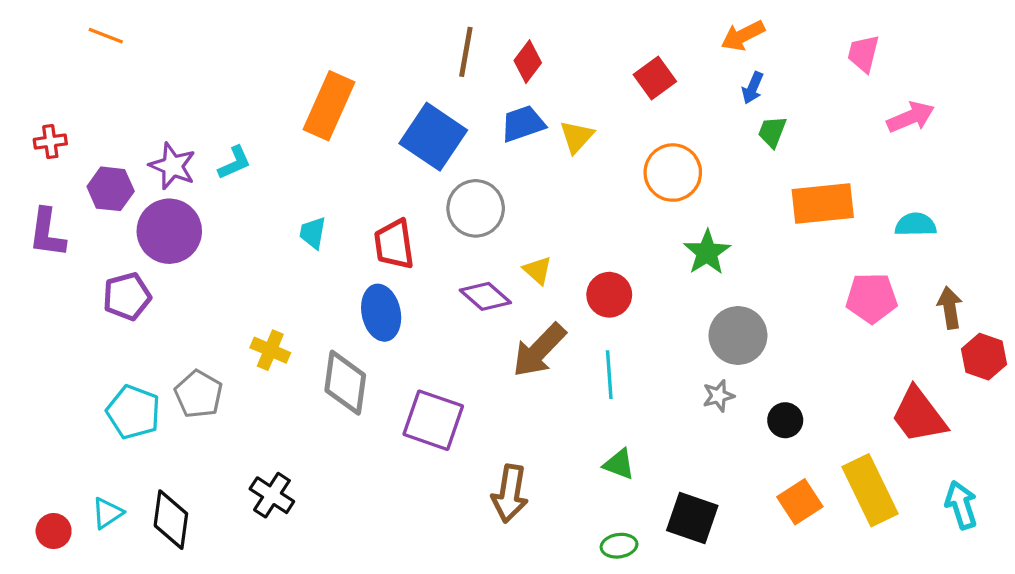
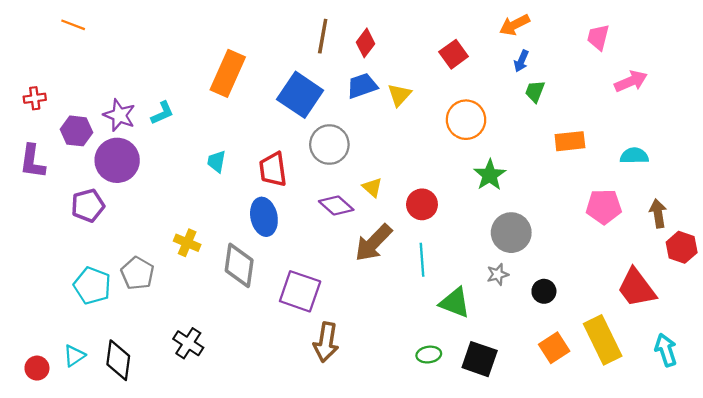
orange rectangle: (823, 203) -> (570, 141), size x0.7
green triangle: (619, 464) -> (455, 303), moved, size x1.4
brown arrow: (510, 494) -> (326, 342), moved
green ellipse: (619, 546) -> (429, 355), moved

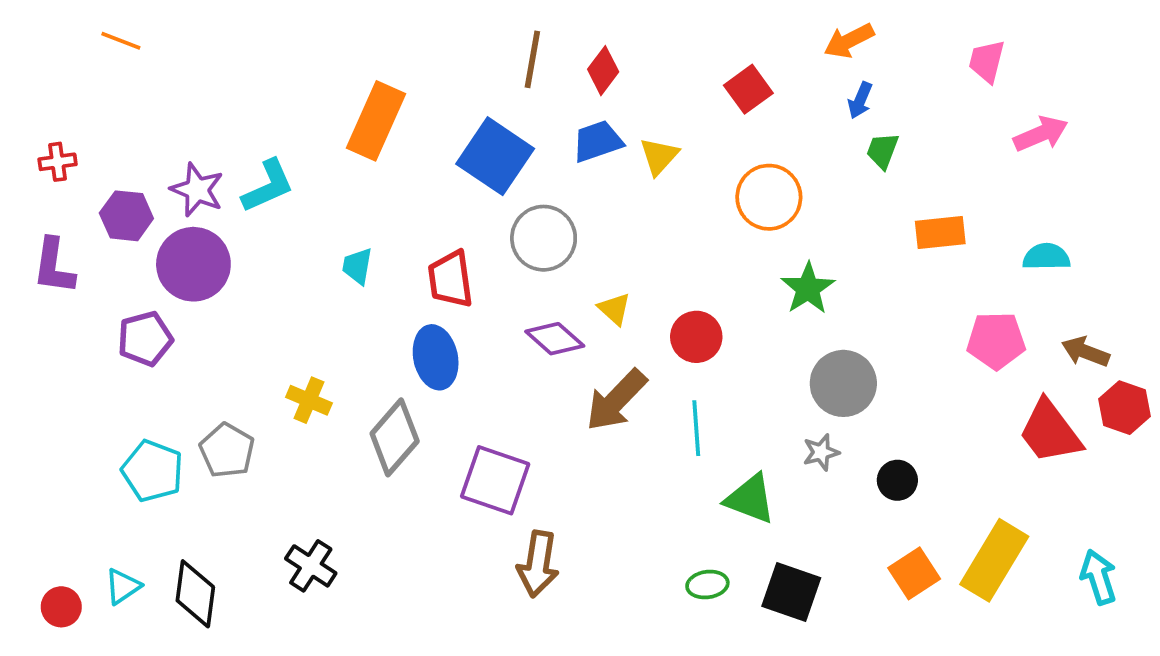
cyan L-shape: (162, 113) -> (268, 186), size x1.4
brown arrow: (658, 213) -> (1085, 352), turned -60
gray diamond: (239, 265) -> (395, 437), turned 33
red trapezoid: (637, 288) -> (1050, 432), moved
yellow rectangle: (603, 340) -> (994, 560), turned 57

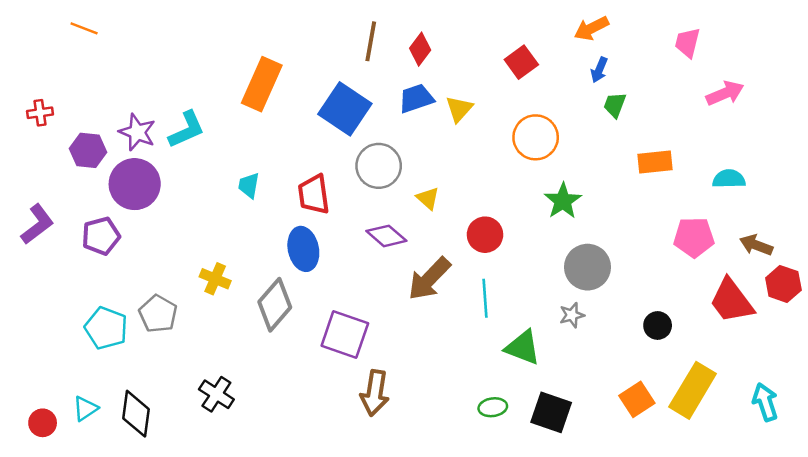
purple L-shape: (54, 266) -> (37, 224), moved, turned -135
yellow triangle: (614, 309) -> (428, 198), moved
black circle: (897, 480) -> (658, 325), moved

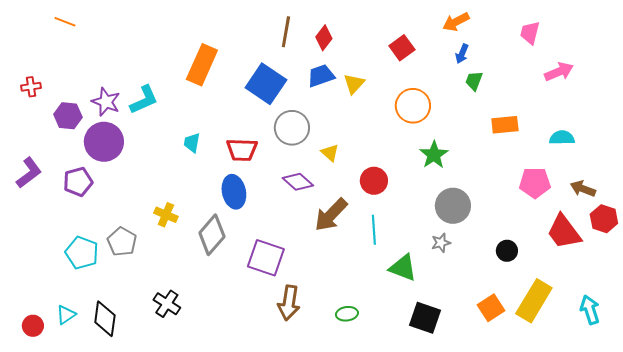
red trapezoid: (314, 194) -> (242, 150), turned -80
green ellipse: (493, 407) -> (347, 314), moved

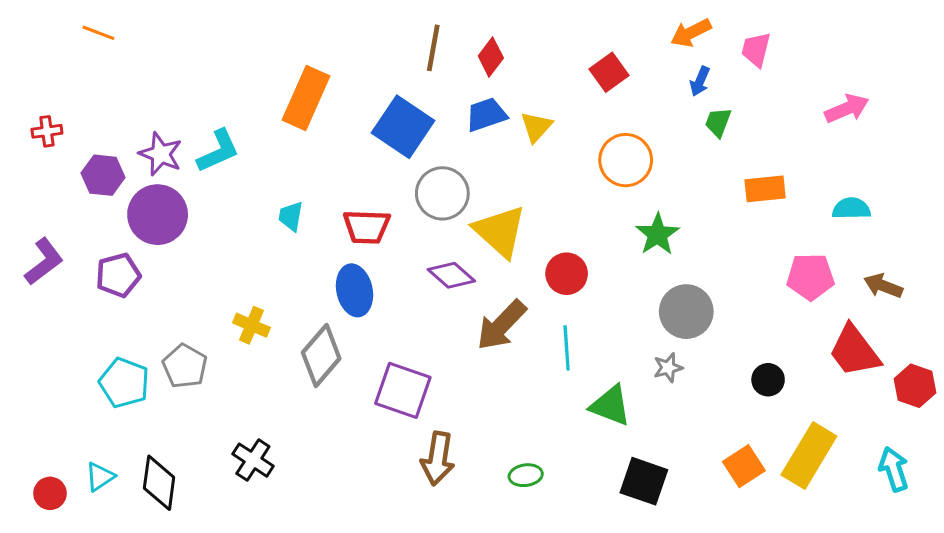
pink trapezoid: (530, 33) -> (756, 49), moved
yellow triangle: (330, 153) -> (500, 231), size x2.0
red hexagon: (604, 219) -> (915, 386), moved

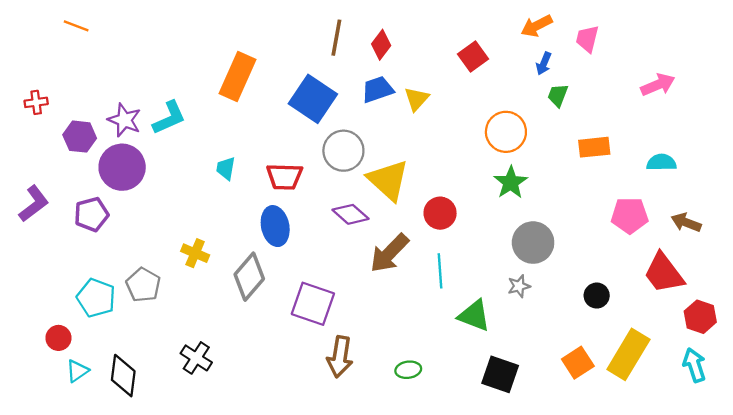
orange circle: (626, 160) -> (506, 132), moved
red hexagon: (915, 386) -> (700, 317), moved
red circle: (50, 493) -> (58, 338), moved

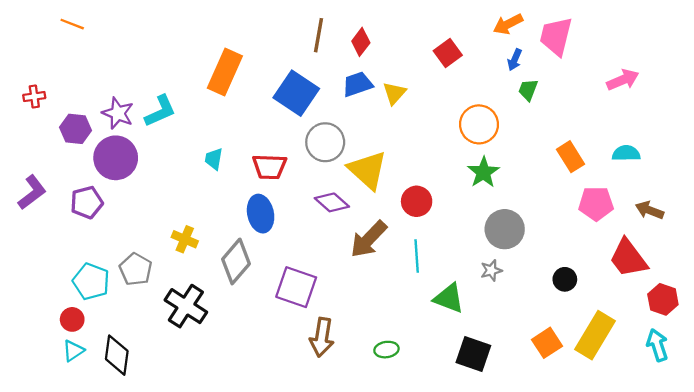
pink trapezoid: (587, 39) -> (556, 36), size x1.5
orange rectangle: (594, 147) -> (570, 157), moved, turned 64
red circle: (58, 338) -> (72, 319), moved
black cross: (196, 358) -> (186, 306), moved, size x1.4

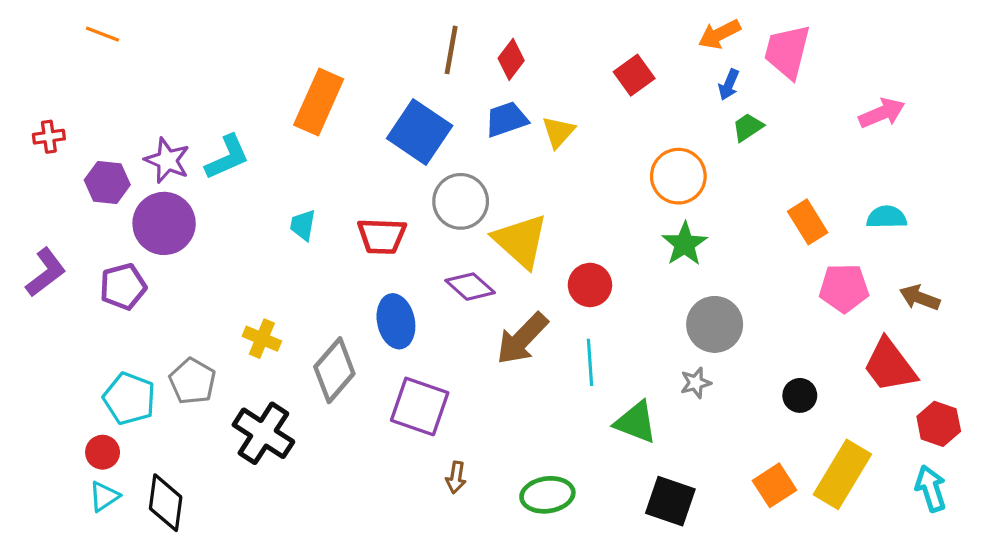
green trapezoid: (528, 90) -> (748, 127), turned 35
blue ellipse: (261, 214) -> (396, 321), moved
brown arrow: (322, 337) -> (456, 477), size x0.6
green ellipse: (386, 350) -> (547, 495), size x1.5

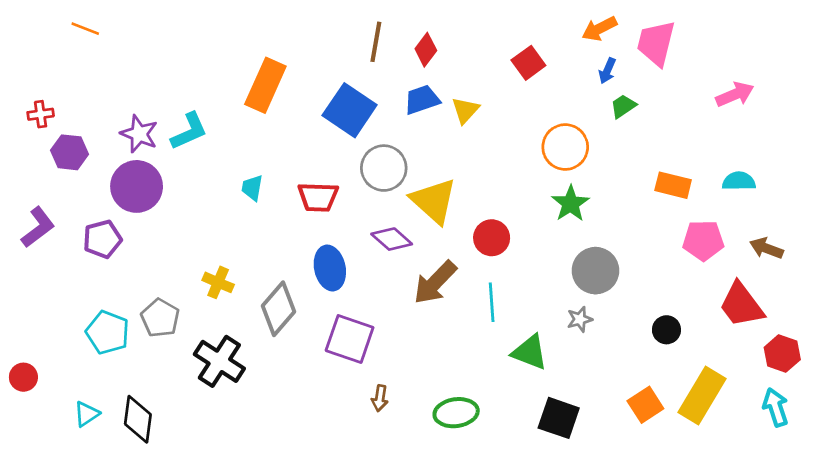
purple hexagon: (107, 182) -> (69, 152), moved
orange rectangle: (808, 222) -> (673, 185), turned -44
red circle: (103, 452) -> (23, 377), moved

